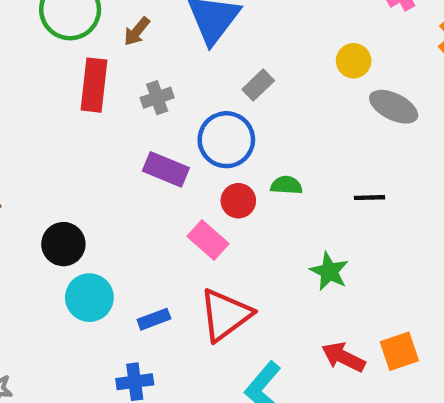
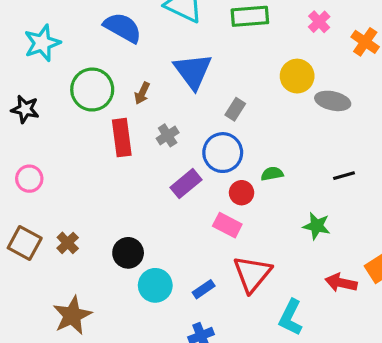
yellow circle: (354, 61) -> (297, 76), size x1.4
purple rectangle: (166, 169) -> (186, 184), turned -48
black line: (370, 198) -> (344, 176), moved

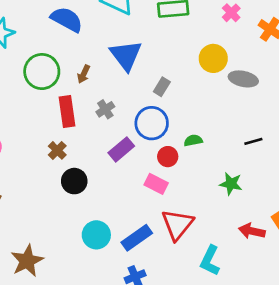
brown cross: (68, 243) -> (57, 150), moved
black circle: (128, 253) -> (74, 181), moved
blue rectangle: (204, 289) -> (137, 238), size x1.6

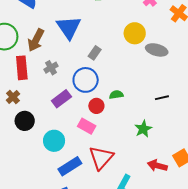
brown arrow: (84, 74) -> (36, 40), size x1.6
green star: (231, 184) -> (143, 129), turned 30
cyan circle: (96, 235) -> (54, 141), moved

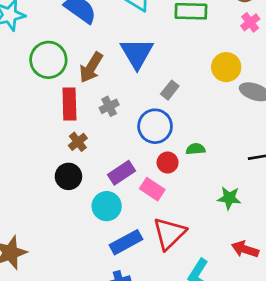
brown cross: (13, 97) -> (78, 142), moved
purple rectangle: (61, 99) -> (122, 173), moved
green star: (143, 129) -> (229, 198), turned 30

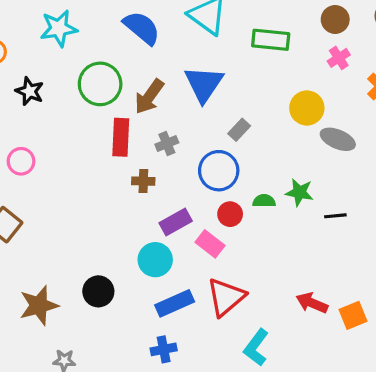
brown cross: (78, 142) -> (143, 181), moved, turned 36
black circle: (68, 176) -> (98, 291), moved
green star: (229, 198) -> (299, 192), moved
red arrow: (245, 249) -> (312, 303), moved

